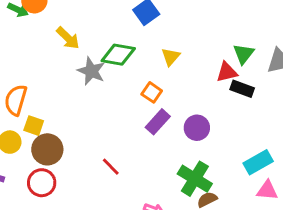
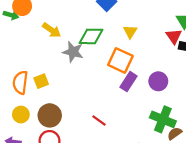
red triangle: (227, 72) -> (174, 36), turned -42
orange square: (152, 92) -> (120, 60), size x1.6
yellow square: (34, 126) -> (41, 81), moved, turned -32

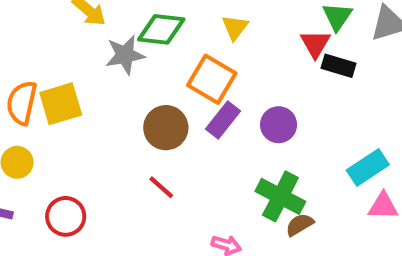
gray star: (73, 52) -> (125, 55), turned -30
yellow square: (41, 81) -> (61, 104), size x1.5
brown circle: (50, 115) -> (166, 128), moved

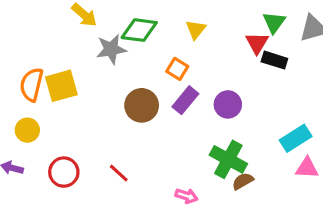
orange square: (212, 79) -> (177, 69), size x0.6
red line: (161, 187) -> (119, 173), moved

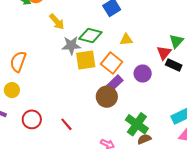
yellow triangle: (196, 29) -> (126, 39), turned 40
orange square: (177, 69) -> (112, 63), size x1.5
yellow square: (61, 86) -> (86, 60), moved
purple circle: (228, 104) -> (143, 74), moved
brown circle: (142, 105) -> (107, 97), moved

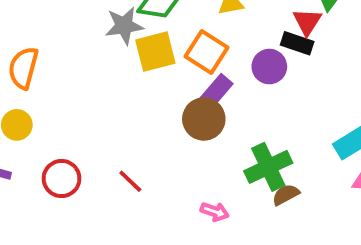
black rectangle: (174, 65) -> (297, 43), moved
green cross: (137, 124) -> (268, 167), turned 35

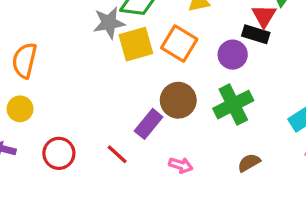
purple rectangle: (216, 92) -> (149, 124), moved
green cross: (268, 167) -> (233, 105), moved
pink arrow: (215, 212) -> (181, 165), moved

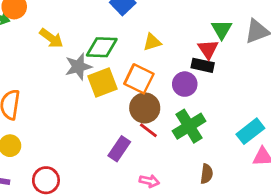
brown circle: (178, 100) -> (145, 108), moved
red line: (117, 154) -> (148, 130), moved
brown semicircle: (249, 163) -> (207, 174), turned 132

